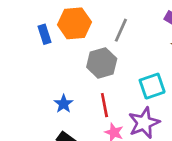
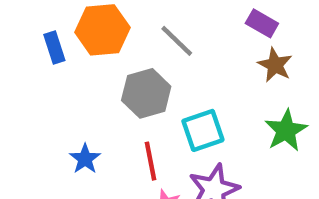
gray line: (121, 30) -> (177, 41), turned -70
cyan square: (152, 86) -> (203, 130), moved

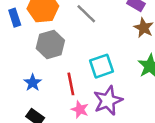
gray hexagon: (146, 93) -> (50, 44), moved

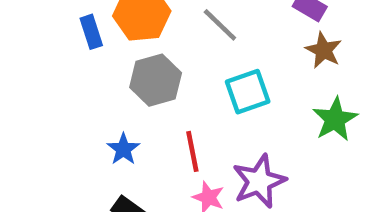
cyan square: (102, 66) -> (248, 92), moved

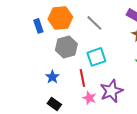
cyan square: (248, 92) -> (96, 57), moved

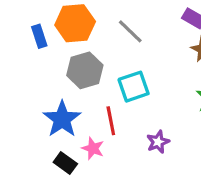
blue star: (52, 77) -> (62, 119), size x1.6
purple star: (111, 91) -> (158, 142), size x0.6
pink star: (89, 98) -> (93, 148), moved

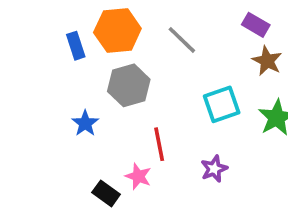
cyan square: (134, 87) -> (222, 104), moved
blue star: (62, 119) -> (85, 123), moved, size x0.6

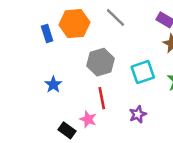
gray line: (182, 40) -> (115, 17), moved
gray hexagon: (129, 85) -> (101, 62), moved

